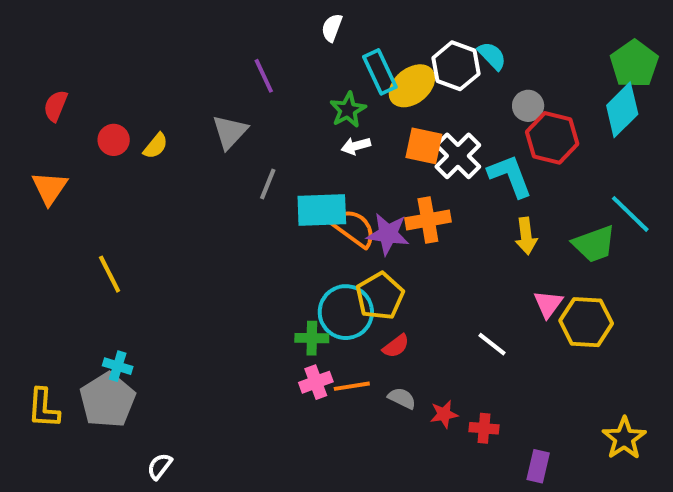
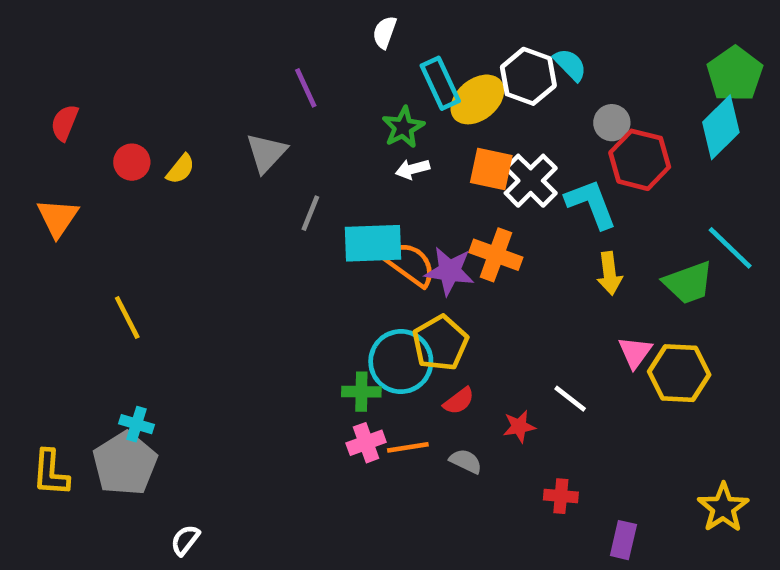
orange cross: (428, 220) -> (496, 255), turned 30
red star: (444, 414) -> (519, 426), moved

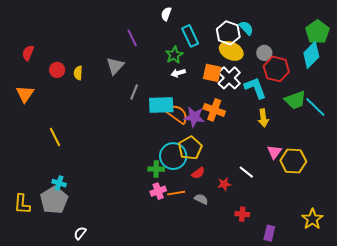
yellow ellipse: (477, 99) -> (231, 51), moved, turned 65
yellow semicircle: (181, 169) -> (78, 73), turned 144
green trapezoid: (688, 283) -> (295, 100), moved

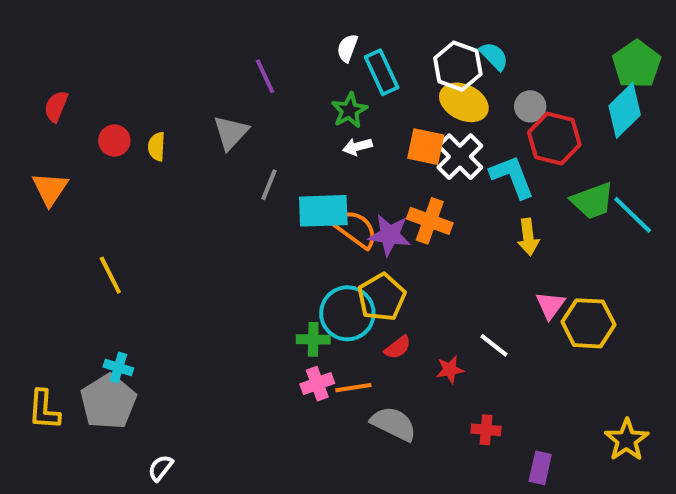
white semicircle: (166, 14) -> (347, 48), moved
gray semicircle: (201, 199) -> (394, 424), moved, size x1.6

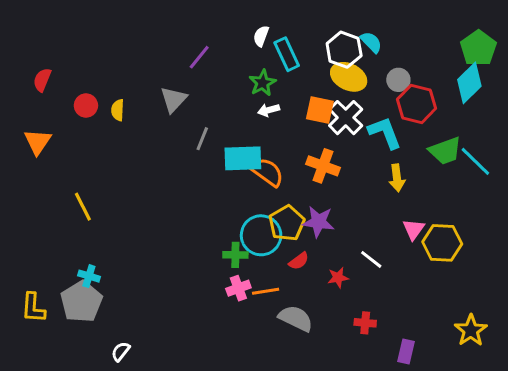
purple line: (265, 76) -> (199, 57), turned 64
purple star: (390, 235) -> (318, 222), moved

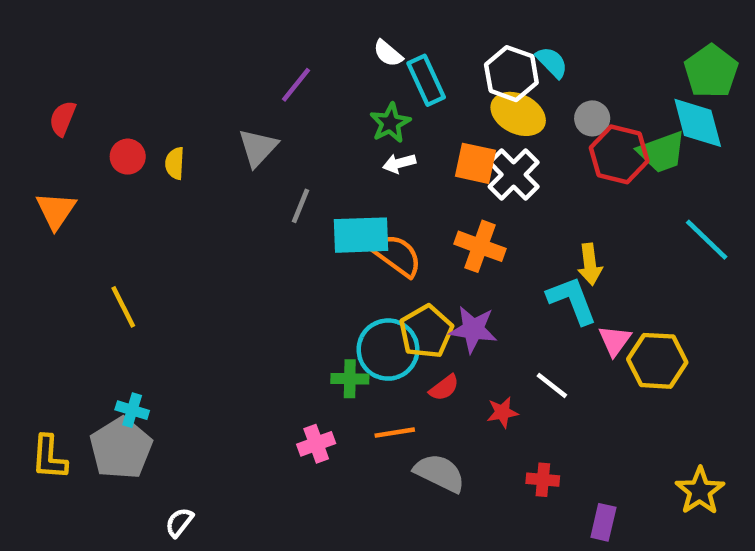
white semicircle: (261, 36) -> (388, 53), turned -70
cyan diamond: (469, 83) -> (698, 123), turned -60
cyan L-shape: (385, 133) -> (572, 300), moved
green trapezoid: (445, 151) -> (662, 152), moved
pink cross: (238, 288) -> (316, 444), moved

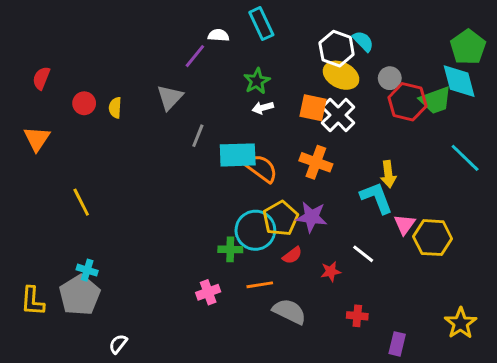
white semicircle: (388, 53) -> (218, 35), moved, turned 144
cyan rectangle: (426, 80) -> (261, 24), moved

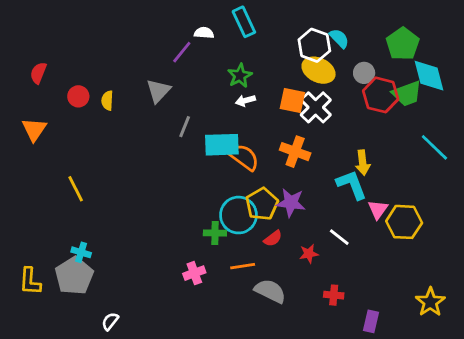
green pentagon: (468, 47) -> (403, 44), moved

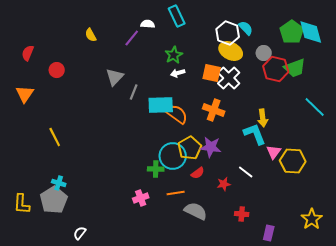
cyan diamond: (429, 76) -> (311, 32), moved
gray triangle: (158, 91) -> (115, 77), moved
yellow semicircle: (107, 100) -> (91, 35), moved, turned -32

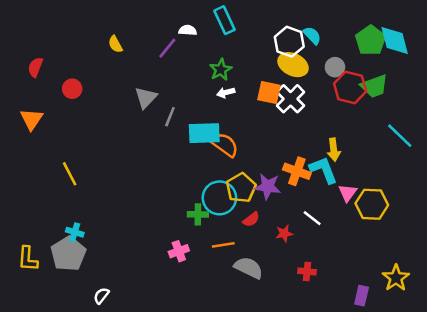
orange cross: (214, 110) -> (297, 171), moved
purple rectangle: (269, 233) -> (362, 296), moved

